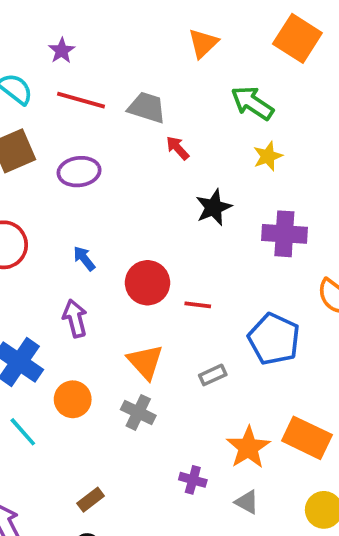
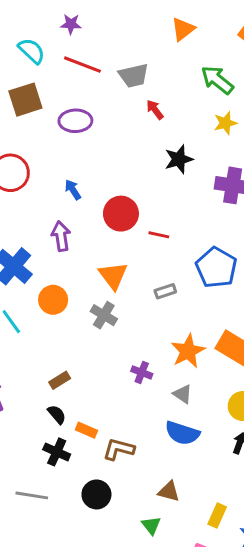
purple star: (62, 51) -> (71, 24), turned 30
gray trapezoid: (147, 108) -> (134, 75), turned 144

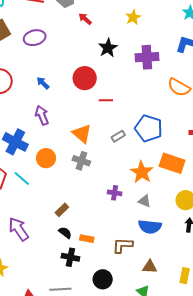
red circle: (121, 214) -> (85, 78), moved
blue pentagon: (216, 268) -> (149, 128), moved
brown L-shape: (119, 449) -> (123, 245), moved

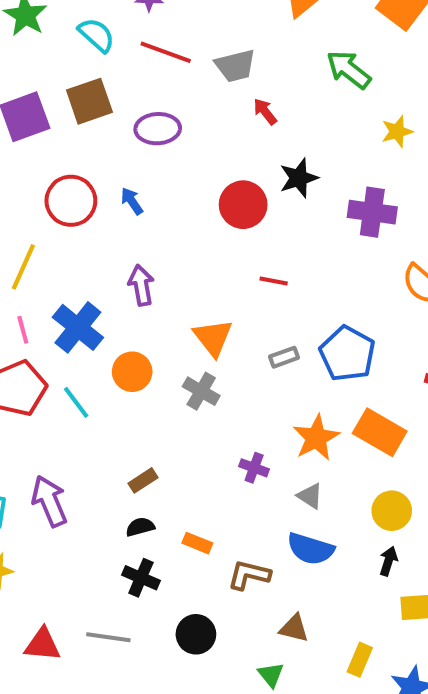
yellow star: (133, 17) -> (397, 131), moved
red circle: (85, 78) -> (243, 205), moved
blue arrow: (43, 83) -> (132, 201), moved
black semicircle: (65, 233) -> (140, 527), turned -64
orange rectangle: (87, 239) -> (197, 543), moved

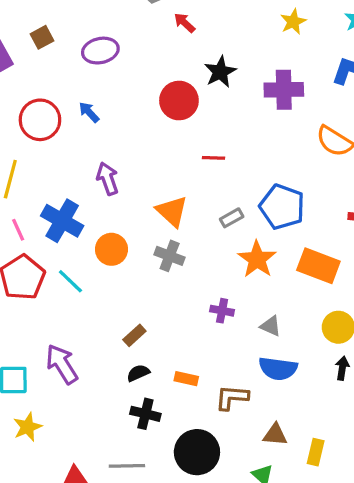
brown square: (89, 101) -> (42, 37), size x0.6
orange star: (316, 438) -> (257, 259), moved
black circle: (196, 634) -> (197, 452), size x1.4
yellow rectangle: (360, 660) -> (316, 452), moved

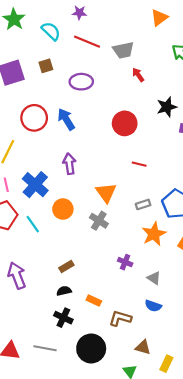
black star: (220, 72) -> (167, 107), moved
blue arrow: (89, 112) -> (66, 119), size x1.5
blue semicircle: (278, 368) -> (153, 306), size x0.7

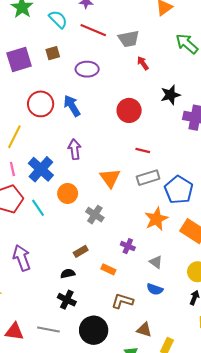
gray rectangle: (143, 204) -> (148, 178), moved, size x1.5
gray cross: (99, 221) -> (95, 215), moved
brown rectangle: (66, 266) -> (81, 251), moved
orange rectangle: (94, 301) -> (108, 269), moved

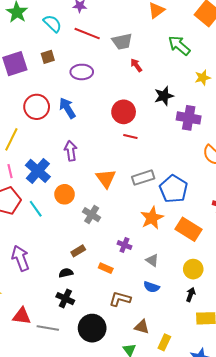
red line: (143, 150) -> (130, 137), moved
red triangle: (14, 331) -> (22, 316), moved

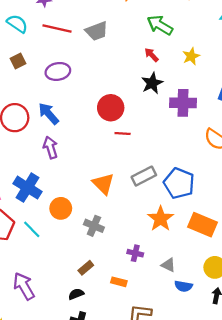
red arrow: (136, 65) -> (151, 55), moved
purple arrow: (71, 151) -> (50, 147), moved
blue semicircle: (152, 287) -> (183, 286), moved

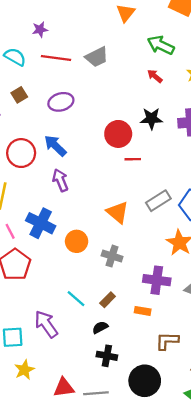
black star: (152, 83) -> (151, 119), moved, turned 30
cyan line: (32, 229) -> (76, 299), moved
purple cross: (135, 253) -> (157, 280), size x1.6

